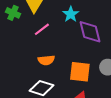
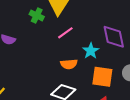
cyan star: (71, 14) -> (91, 51), moved

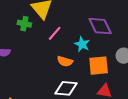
orange semicircle: (69, 64) -> (65, 61), turned 35

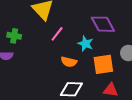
green cross: (24, 24) -> (14, 36), moved

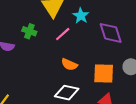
green cross: (14, 36) -> (29, 31), moved
cyan star: (85, 44) -> (81, 16), moved

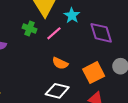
green cross: (29, 31) -> (29, 28), moved
orange square: (104, 73) -> (94, 73), turned -30

